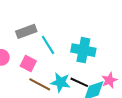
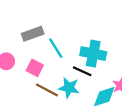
black line: (79, 82) -> (82, 71), moved

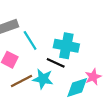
brown line: (47, 90) -> (22, 81), turned -55

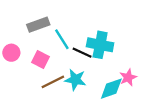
black line: (56, 63) -> (82, 53), moved

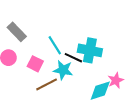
gray rectangle: (38, 25) -> (17, 32), moved, turned 66
cyan star: (75, 80) -> (63, 70), moved

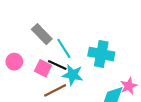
gray rectangle: (17, 32) -> (42, 34), moved
black line: (73, 58) -> (57, 65), moved

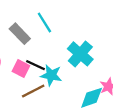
cyan line: (64, 48) -> (44, 23), moved
cyan cross: (101, 54) -> (80, 54), turned 30

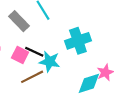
cyan cross: (80, 54) -> (78, 41), turned 30

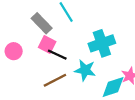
pink square: (20, 55) -> (47, 44), moved
cyan star: (50, 62) -> (85, 70), moved

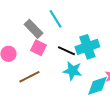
black line: (57, 55) -> (66, 51), moved
brown line: (55, 80) -> (29, 77), moved

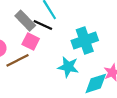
black line: (66, 51) -> (43, 25), moved
brown line: (29, 77) -> (17, 60), moved

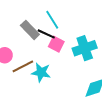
pink square: (31, 42) -> (56, 44), moved
cyan star: (68, 67) -> (41, 72), moved

